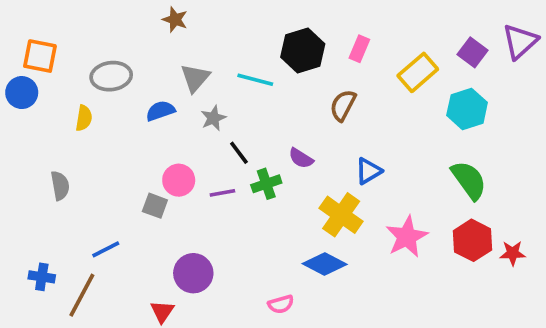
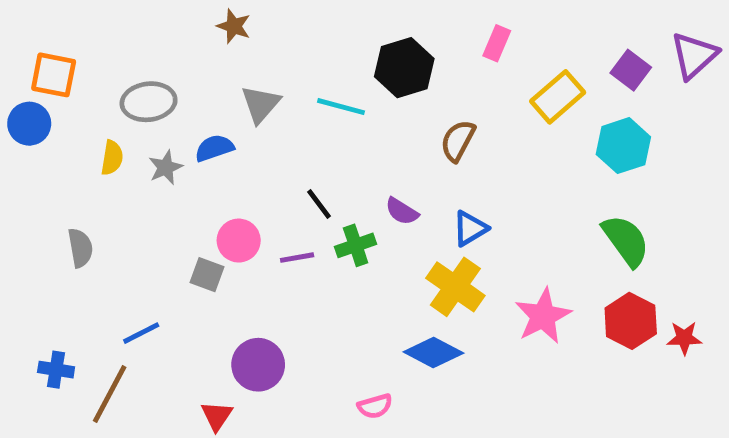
pink rectangle: (359, 49) -> (497, 43), moved
gray star: (213, 118) -> (166, 167), moved
blue triangle: (368, 171) -> (470, 228), moved

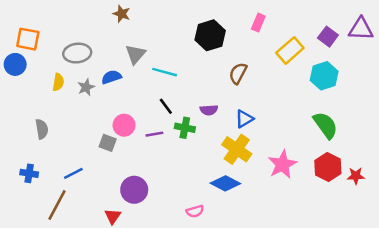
purple triangle: (694, 55) -> (361, 29), turned 44
cyan line: (341, 107) -> (165, 72), moved
purple semicircle: (402, 211) -> (209, 110), turned -36
green cross: (356, 245) -> (185, 128), turned 30
blue cross: (56, 370) -> (29, 173), moved

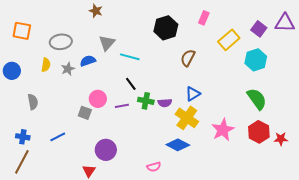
blue circle: (15, 64) -> (12, 71), moved
purple semicircle: (209, 110) -> (165, 103), moved
brown line: (57, 205) -> (22, 162), moved

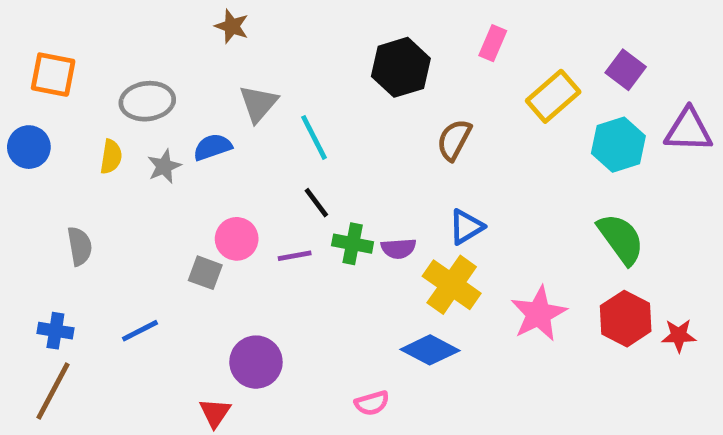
purple triangle: (285, 23) -> (688, 130), moved
cyan line: (130, 57) -> (314, 137), turned 48
blue circle: (12, 71) -> (29, 147), moved

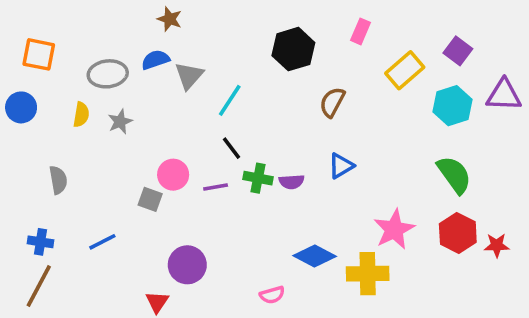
cyan line: (314, 137) -> (230, 100), turned 60
blue semicircle: (212, 147) -> (155, 60), moved
yellow cross: (452, 285) -> (368, 274), moved, turned -36

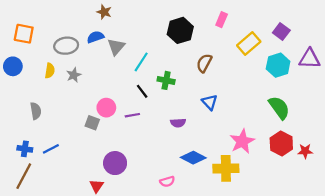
blue triangle: (341, 166) -> (210, 102), turned -42
green cross: (258, 178) -> (166, 80), moved
purple semicircle: (292, 182) -> (178, 123), moved
blue line: (102, 242) -> (51, 149), moved

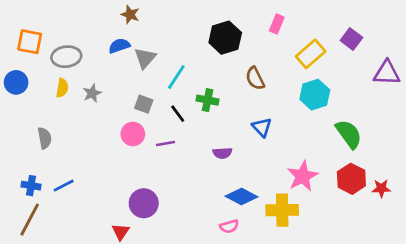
gray ellipse: (66, 46) -> (66, 57), moved
brown semicircle: (204, 63) -> (255, 78), turned -54
cyan hexagon: (278, 65) -> (315, 95), moved
gray square: (92, 123) -> (144, 104), moved
pink semicircle: (167, 182) -> (229, 226), moved

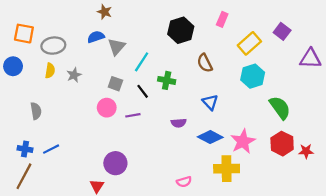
blue diamond: (241, 196) -> (210, 137), moved

